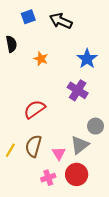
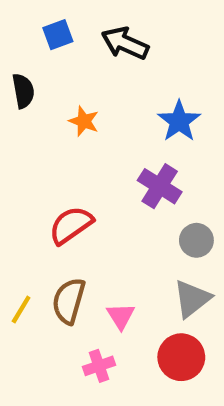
gray circle: (96, 126) -> (196, 240), moved
gray triangle: (80, 145) -> (192, 299), moved
red circle: (77, 174) -> (181, 357), moved

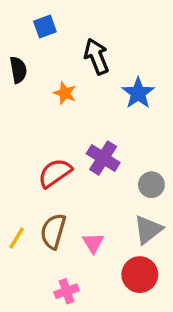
black arrow: (125, 43) -> (96, 56), moved, turned 44
purple cross: (160, 186) -> (103, 158), moved
pink cross: (99, 366) -> (67, 291), moved

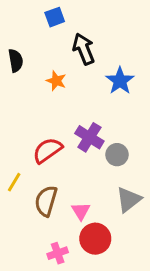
blue square: (45, 27) -> (55, 17), moved
gray circle: (151, 185) -> (117, 155), moved
yellow line: (17, 238) -> (14, 182), moved
red circle: (140, 275) -> (95, 239), moved

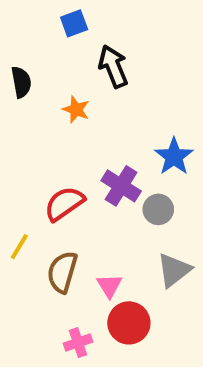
blue star: (120, 81) -> (174, 157), moved

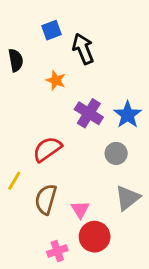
blue square: (74, 23) -> (52, 30), moved
purple cross: (121, 186) -> (89, 113), moved

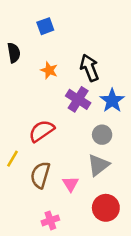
black arrow: (83, 49) -> (89, 68), moved
gray triangle: (128, 198) -> (98, 165), moved
red circle: (95, 237) -> (106, 208), moved

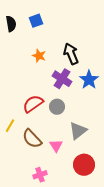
black semicircle: (14, 53) -> (11, 24), moved
gray circle: (102, 135) -> (57, 107), moved
brown semicircle: (40, 175) -> (32, 139), turned -60

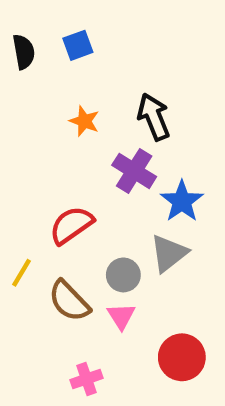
blue star: (89, 80) -> (182, 201), moved
gray circle: (57, 107) -> (123, 275), moved
gray triangle: (78, 131) -> (169, 253), moved

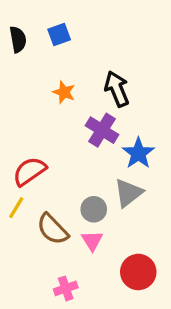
red semicircle: (71, 225) -> (29, 171), moved

